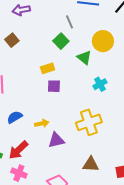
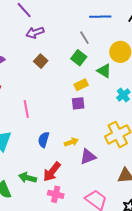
brown square: (12, 40) -> (41, 61), moved
yellow rectangle: (48, 68) -> (81, 85), moved
blue semicircle: (15, 117) -> (44, 140), turned -35

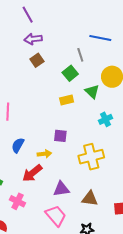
brown square: (41, 61) -> (37, 60), moved
purple square: (78, 103) -> (60, 136), moved
purple triangle: (88, 157) -> (61, 189), moved
red arrow: (52, 172) -> (32, 173), moved

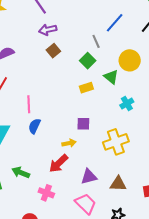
blue line: (100, 38) -> (115, 23), turned -55
blue semicircle: (18, 145) -> (34, 126), moved

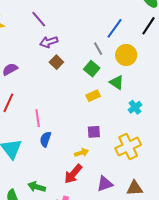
yellow circle: (130, 60) -> (126, 55), moved

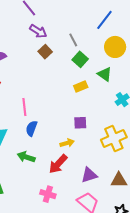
purple arrow: (49, 42) -> (38, 31), turned -132
gray line: (98, 49) -> (73, 40), moved
green arrow: (37, 187) -> (26, 157), moved

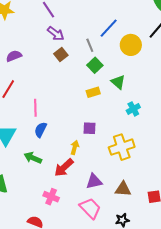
blue line: (104, 20) -> (109, 28), moved
yellow circle: (115, 47) -> (131, 45), moved
yellow arrow: (67, 143) -> (75, 147), turned -64

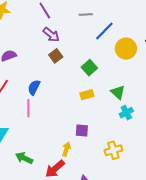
gray line: (90, 45) -> (86, 15), moved, turned -72
green triangle: (118, 82) -> (118, 92), moved
blue semicircle: (41, 130) -> (34, 87), moved
yellow cross: (122, 147) -> (113, 150), size x0.7

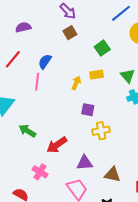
yellow arrow: (66, 149) -> (76, 83), moved
yellow cross: (113, 150) -> (101, 131), moved

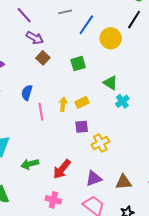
green square: (102, 48) -> (78, 64), turned 35
yellow rectangle: (97, 75) -> (82, 102), moved
pink line: (37, 82) -> (41, 112), moved
green arrow: (27, 131) -> (30, 164), turned -30

